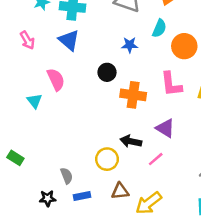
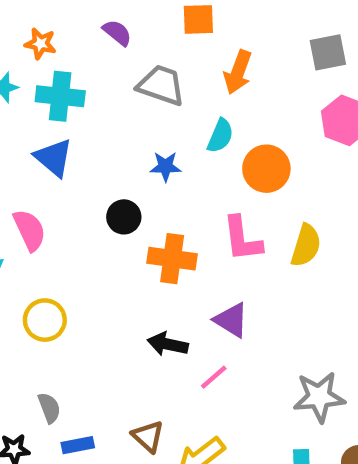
yellow circle: (107, 159) -> (45, 320), moved
brown triangle: (120, 191) -> (148, 436), turned 48

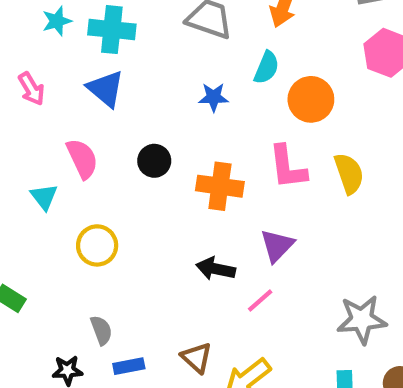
black circle: (124, 217) -> (154, 161), moved
yellow semicircle: (306, 245) -> (349, 173), turned -36
purple triangle: (231, 320) -> (277, 245), turned 42

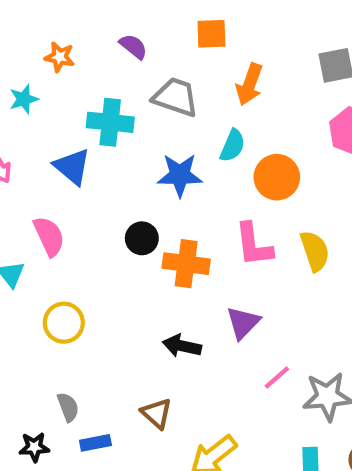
cyan cross: (112, 30) -> (110, 122), moved
blue star: (214, 97) -> (180, 175), size x1.5
black circle: (154, 161) -> (142, 238), moved
pink line: (260, 301) -> (277, 378), moved
brown triangle: (197, 358) -> (157, 413), moved

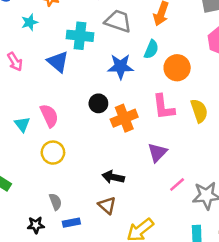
pink semicircle: (49, 236) -> (49, 116), moved
orange cross: (186, 264) -> (124, 118), turned -30
black arrow: (182, 346) -> (113, 177), moved

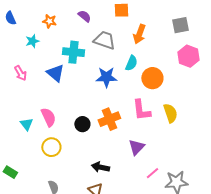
black circle: (98, 103) -> (82, 124), moved

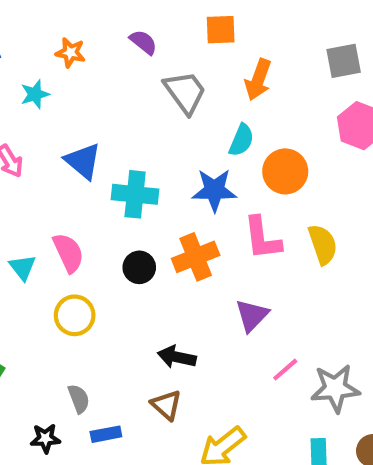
gray trapezoid: (104, 40) -> (185, 92), turned 35
cyan cross: (73, 52) -> (135, 194), moved
blue star: (106, 77) -> (214, 190), moved

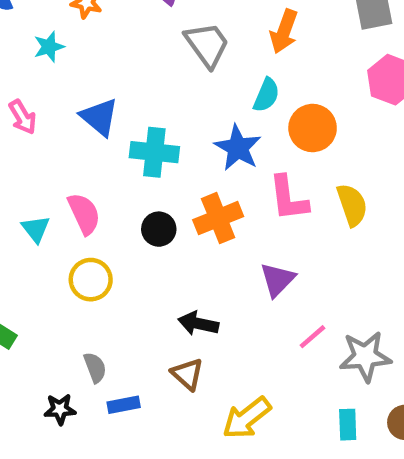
blue star: (214, 190) -> (238, 148), turned 30

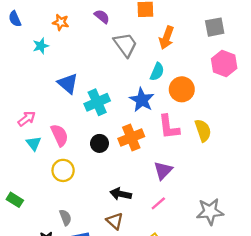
pink arrow: (23, 117) -> (27, 119), moved, turned -96
cyan cross: (154, 152) -> (97, 102), turned -30
pink line: (313, 337) -> (158, 203), moved

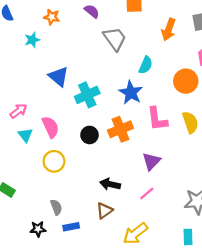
orange arrow: (167, 38) -> (169, 30), moved
orange circle: (182, 89) -> (186, 81), moved
brown triangle: (115, 221) -> (104, 211), turned 42

